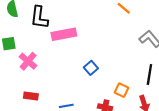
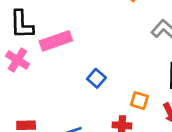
pink cross: (28, 61) -> (17, 60), moved

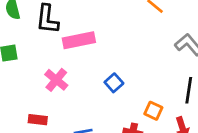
pink cross: (17, 60) -> (56, 80), moved

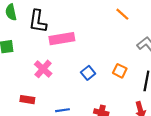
orange square: (153, 111) -> (120, 71), moved

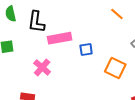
orange square: (120, 71) -> (115, 68), size x1.5
blue square: (88, 73) -> (86, 50), moved, turned 32

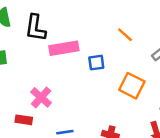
orange line: (117, 14) -> (125, 35), moved
pink cross: (42, 67) -> (41, 97), moved

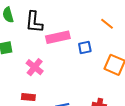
pink cross: (41, 97) -> (35, 67), moved

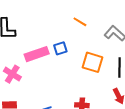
pink rectangle: (58, 37) -> (37, 54), moved

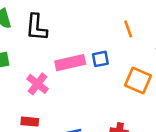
orange line: (80, 22) -> (128, 29), turned 32

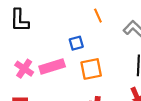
pink rectangle: (70, 63) -> (52, 67), moved
orange square: (138, 80) -> (91, 69), moved, turned -30

